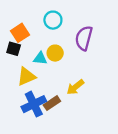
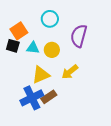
cyan triangle: (40, 58) -> (33, 48), moved
yellow triangle: (26, 76) -> (41, 75), moved
yellow arrow: (75, 87) -> (70, 72), moved

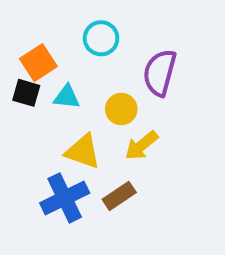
yellow circle: (52, 50) -> (121, 109), moved
yellow triangle: (41, 75) -> (83, 151), turned 42
brown rectangle: (49, 97) -> (119, 196), moved

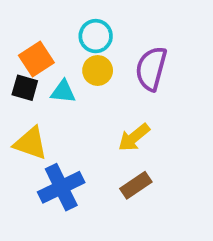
yellow circle: (121, 109) -> (98, 70), moved
yellow triangle: (83, 151) -> (31, 143), moved
brown rectangle: (119, 196) -> (136, 185), moved

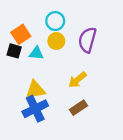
yellow triangle: (31, 143) -> (35, 90), moved, turned -30

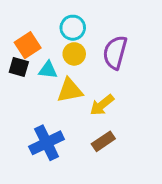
yellow triangle: (35, 90) -> (70, 90), moved

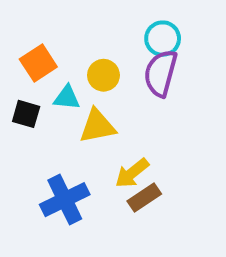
cyan circle: (73, 28) -> (163, 39), moved
black square: (19, 67) -> (26, 114), moved
yellow arrow: (102, 105) -> (132, 173), moved

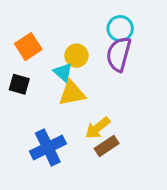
cyan triangle: (67, 98) -> (63, 72), moved, turned 35

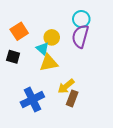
brown rectangle: (107, 146) -> (72, 98), turned -35

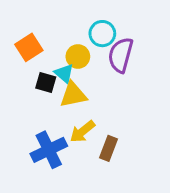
cyan circle: (81, 19) -> (102, 34), moved
black square: (13, 57) -> (46, 83), moved
yellow arrow: (66, 86) -> (82, 131), moved

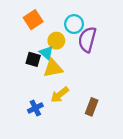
orange square: (29, 47) -> (33, 20), moved
brown rectangle: (108, 148) -> (92, 107), moved
blue cross: (49, 150) -> (35, 108), size x0.6

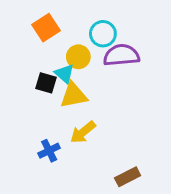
purple semicircle: (87, 40) -> (121, 55), turned 70
brown rectangle: (92, 107) -> (128, 177), moved, turned 42

